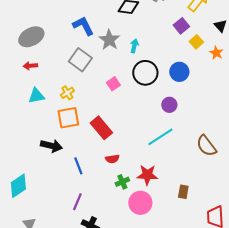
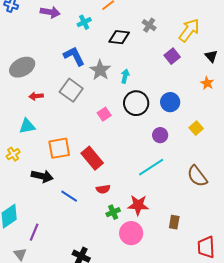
yellow square: (196, 42) -> (196, 128), moved
red arrow: (30, 66) -> (36, 96), moved
yellow cross: (67, 93) -> (13, 154), moved
blue line: (78, 166) -> (69, 196), turned -36
purple line: (77, 202) -> (34, 232), moved

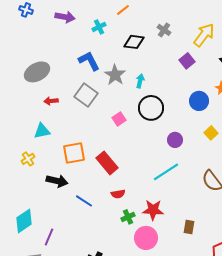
blue circle: (170, 102) -> (199, 101), moved

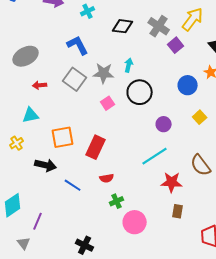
gray cross: (164, 30) -> (159, 26), moved, size x1.5
gray star: (115, 75) -> (104, 73), moved, turned -30
red rectangle: (107, 163) -> (96, 147), turned 65
red star: (153, 210) -> (172, 182), moved

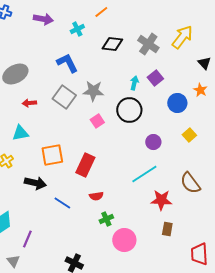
purple square: (176, 45) -> (155, 78), moved
cyan arrow: (129, 65) -> (134, 83), moved

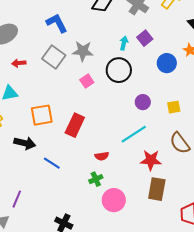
yellow square: (189, 135) -> (174, 107), moved, turned 32
red semicircle: (96, 196) -> (102, 156), moved
brown rectangle: (167, 229) -> (157, 189), size x1.6

